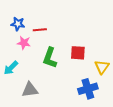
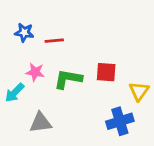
pink star: (24, 43) -> (35, 72), moved
green L-shape: (50, 58) -> (68, 79), turned 80

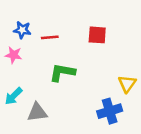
pink star: (35, 72) -> (14, 55), moved
red square: (106, 72) -> (97, 35), moved
cyan arrow: (15, 93) -> (14, 96), moved

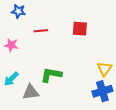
blue star: (22, 30) -> (18, 11), moved
green L-shape: (62, 72) -> (51, 75), moved
blue cross: (110, 111) -> (102, 91), moved

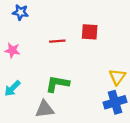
red line: (41, 31) -> (57, 41), moved
gray triangle: (31, 92) -> (45, 109), moved

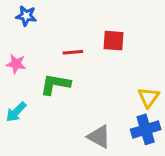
green L-shape: (57, 84) -> (55, 84), moved
gray triangle: (45, 109) -> (99, 137), moved, turned 36

